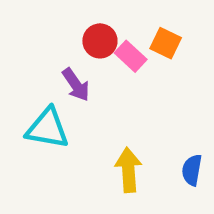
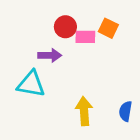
pink rectangle: (131, 56) -> (85, 37), turned -42
purple arrow: (76, 85) -> (50, 55), turned -55

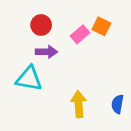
red circle: (65, 27) -> (41, 25), moved
pink rectangle: (85, 37) -> (80, 34), turned -42

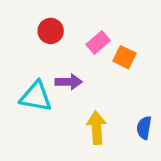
orange square: (101, 26) -> (124, 57), moved
purple arrow: (46, 52) -> (69, 82), moved

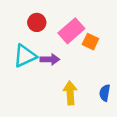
pink rectangle: (98, 42) -> (71, 31), size x1.5
cyan triangle: (36, 97) -> (25, 56), moved, turned -35

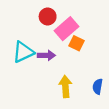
red circle: (37, 22) -> (48, 17), moved
orange square: (90, 42) -> (76, 43), moved

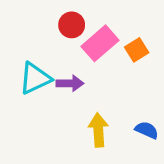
orange square: (76, 43) -> (137, 50), moved, turned 32
blue semicircle: (98, 86) -> (147, 130), turned 104

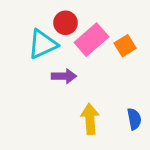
cyan triangle: (35, 78) -> (43, 44), moved
blue semicircle: (147, 130) -> (134, 119), turned 55

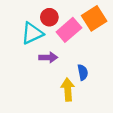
orange square: (125, 46) -> (94, 18), moved, size x1.5
blue semicircle: (134, 119) -> (83, 72), moved

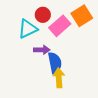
blue semicircle: (83, 72) -> (55, 63), moved, size x1.5

